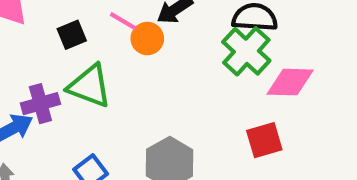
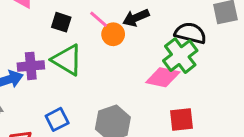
black square: (72, 35) -> (61, 22), turned 30
pink diamond: (290, 82) -> (163, 77), moved

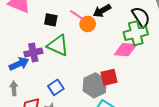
black semicircle: (190, 33) -> (141, 17), turned 50
green cross: (180, 56) -> (136, 33), turned 30
red square: (182, 119) -> (109, 77), moved

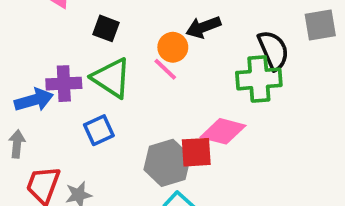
pink line: (76, 15) -> (165, 69), moved
pink diamond: (125, 50) -> (223, 131), moved
blue square: (56, 87) -> (99, 130), moved

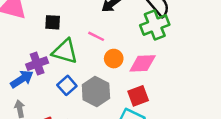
orange circle: (173, 47) -> (114, 59), moved
red square: (196, 152) -> (138, 96), moved
gray hexagon: (167, 163) -> (96, 92), moved

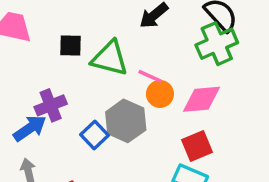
pink line: (96, 36) -> (150, 76), moved
green triangle: (65, 51) -> (110, 58), moved
gray hexagon: (96, 92) -> (126, 121), moved

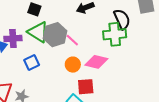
green triangle: (110, 58) -> (38, 32), moved
orange circle: (160, 94) -> (73, 65), moved
gray hexagon: (126, 121) -> (55, 35), moved

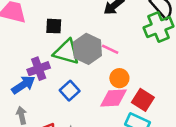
pink diamond: (96, 62) -> (114, 98), moved
red square: (86, 87) -> (143, 100), turned -36

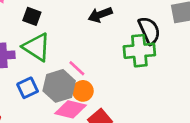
gray hexagon: (87, 49) -> (59, 86), moved
pink line: (110, 49) -> (77, 68), moved

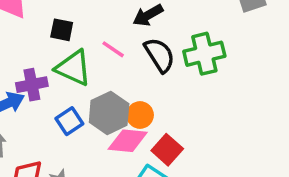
black semicircle: (149, 31) -> (160, 55), moved
pink line: (77, 68) -> (113, 49), moved

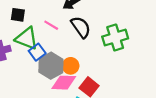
green cross: (204, 54) -> (115, 37), moved
blue square: (69, 121) -> (37, 52), moved

